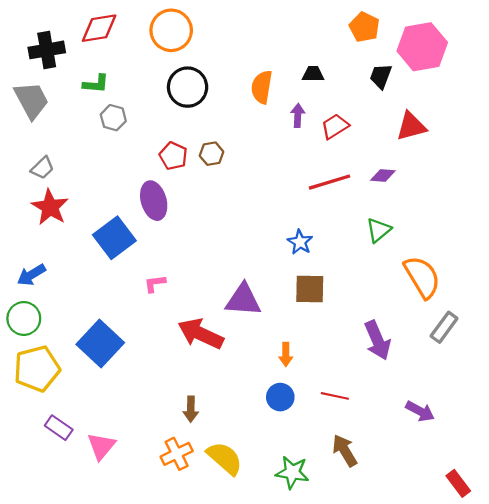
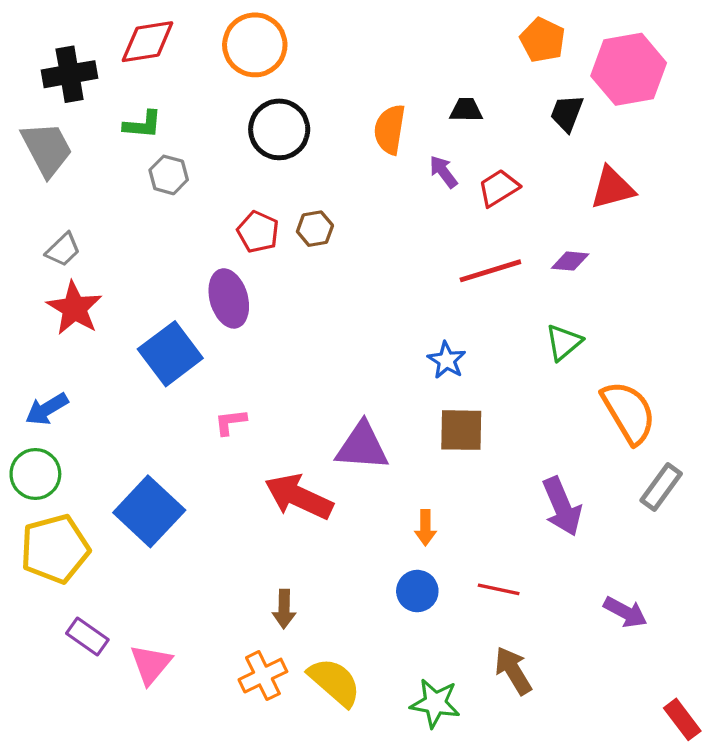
purple arrow: (298, 115) -> (443, 172), turned -40

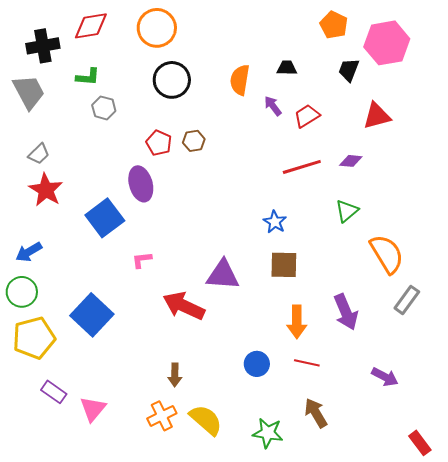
orange arrow: (425, 528) -> (297, 322), moved, size x1.5

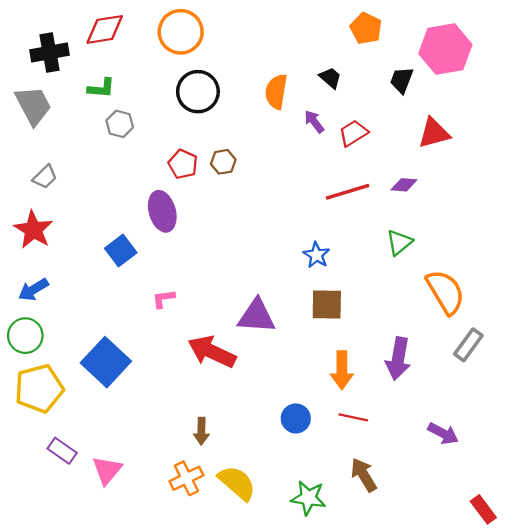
orange pentagon: (334, 25) -> (366, 28), moved
black trapezoid: (287, 68) -> (330, 78), turned 40
red star: (46, 190) -> (33, 230), moved
blue square: (105, 218) -> (121, 250), size x0.7
purple arrow: (346, 312) -> (398, 359), turned 33

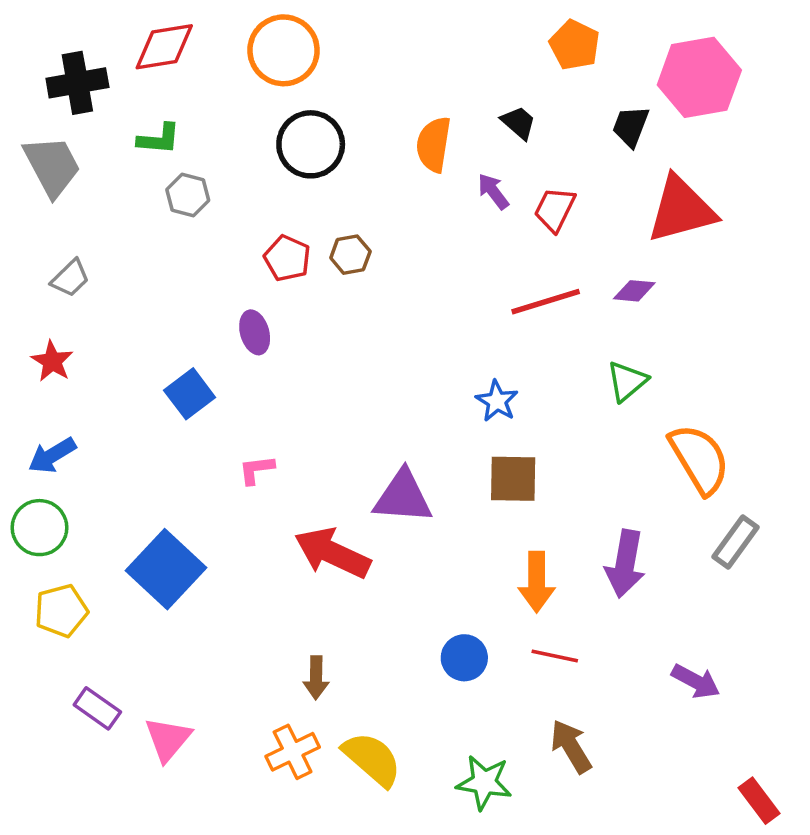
red trapezoid: (353, 133) -> (555, 209), turned -32
red triangle: (434, 133) -> (681, 209), size x1.4
purple ellipse: (162, 211) -> (255, 332), size x0.7
red star: (33, 230) -> (52, 361), size x0.7
yellow pentagon: (39, 389) -> (61, 611), size x0.7

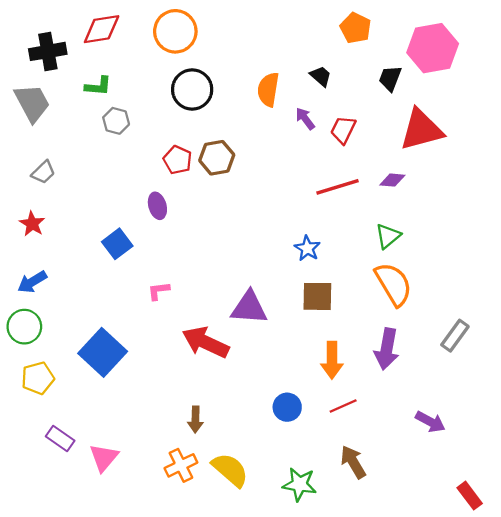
brown hexagon: (350, 255) -> (217, 158), size x1.4
orange semicircle: (699, 459) -> (393, 284), moved
red line: (555, 656) -> (343, 406), turned -36

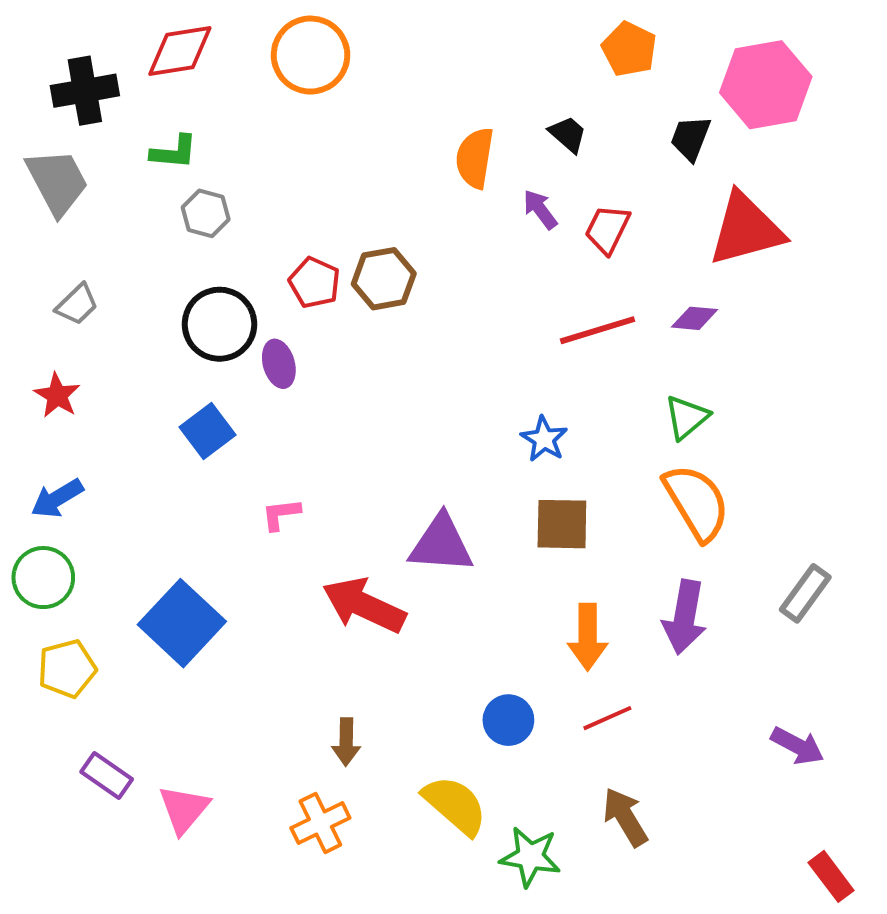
black circle: (192, 89) -> (219, 324), moved
purple arrow: (430, 422) -> (797, 746), moved
yellow semicircle: (230, 470) -> (455, 805), moved

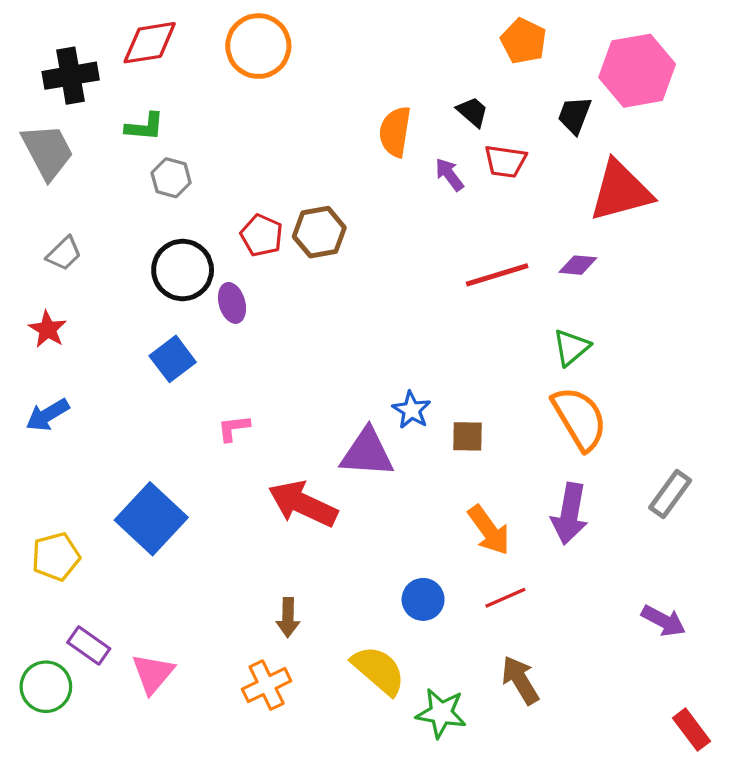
red trapezoid: (607, 229) -> (505, 161), moved, turned -108
blue star: (544, 439) -> (412, 410), moved
brown square: (562, 524) -> (468, 436), size x0.7
green circle: (43, 578) -> (46, 687), moved
orange arrow: (588, 637) -> (489, 530), turned -36

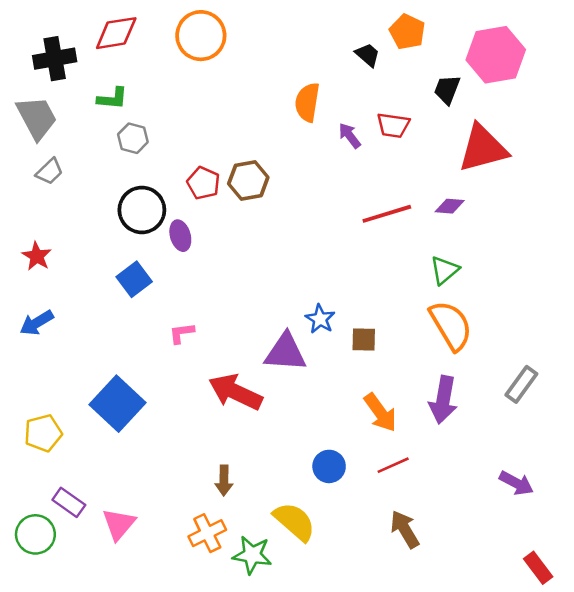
black trapezoid: (472, 112) -> (368, 55), moved
gray trapezoid: (64, 254) -> (50, 172), moved
green star: (441, 713) -> (252, 555), moved

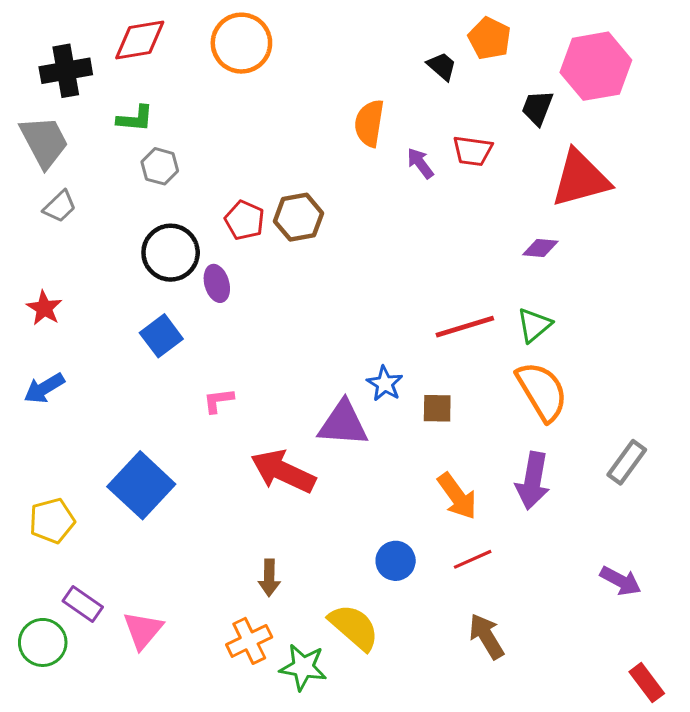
red line: (387, 214) -> (465, 327), moved

